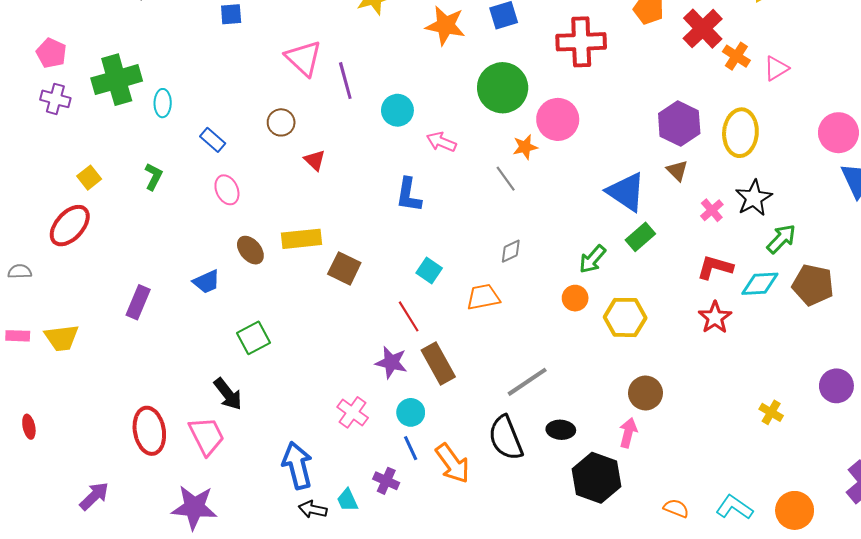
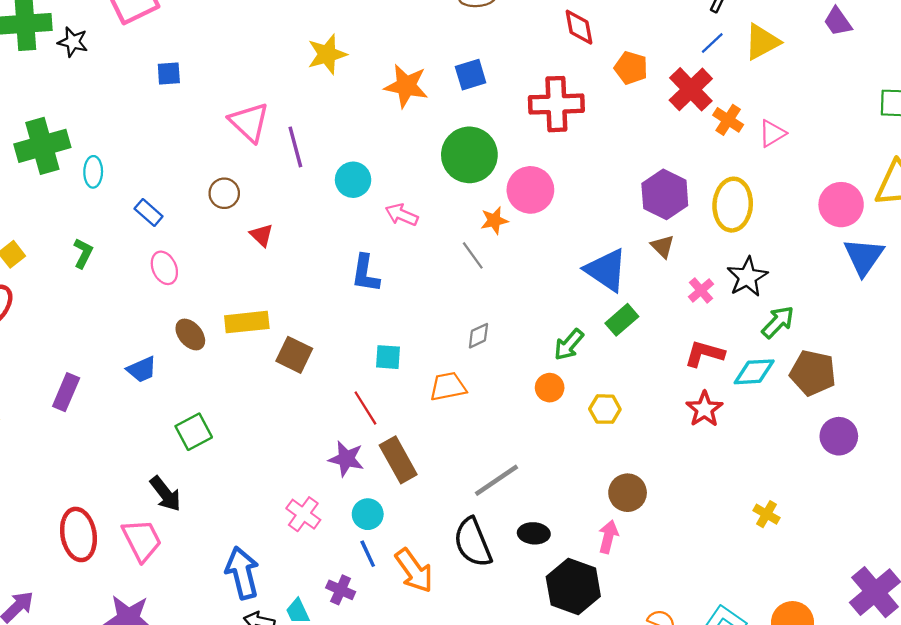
cyan square: (429, 270) -> (388, 357), turned -30
yellow hexagon: (625, 317) -> (605, 409), size x0.7
purple circle: (836, 386) -> (839, 436), moved

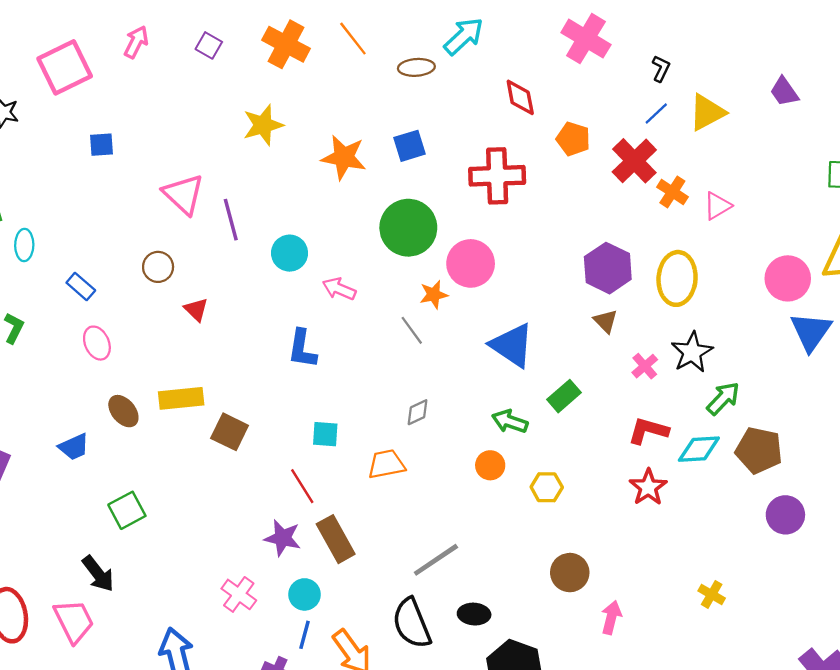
blue triangle: (606, 270) -> (512, 345), moved
green arrow: (569, 345) -> (510, 421), turned 68
pink arrow: (608, 537) -> (611, 618), moved
blue line: (368, 554) -> (305, 635), turned 40

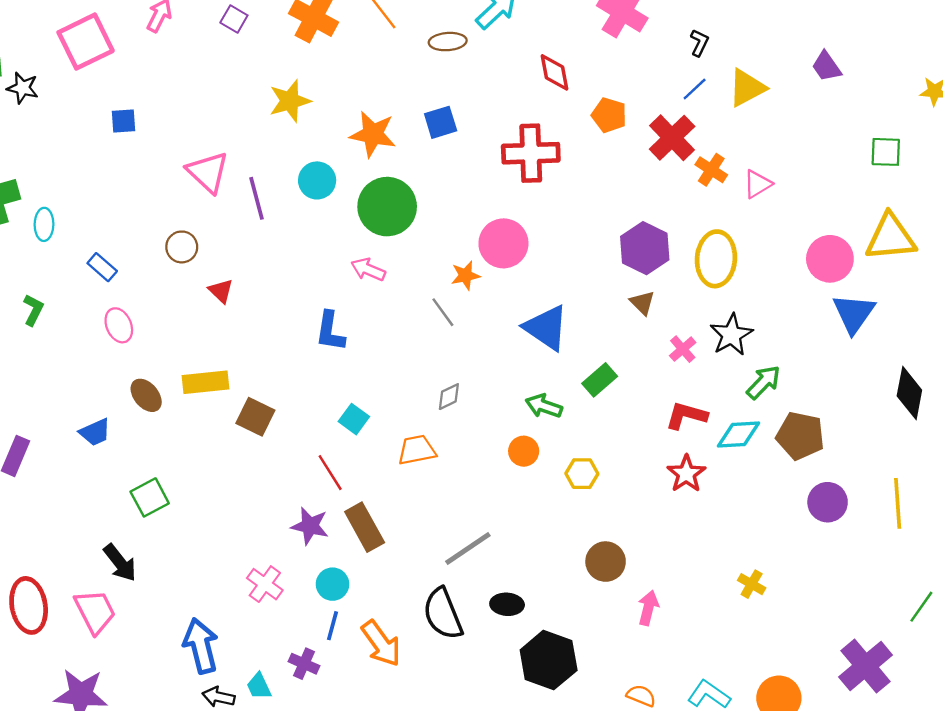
green circle: (408, 228) -> (387, 207), moved
cyan circle: (290, 253) -> (317, 180), moved
cyan square: (325, 434) -> (354, 419), turned 32

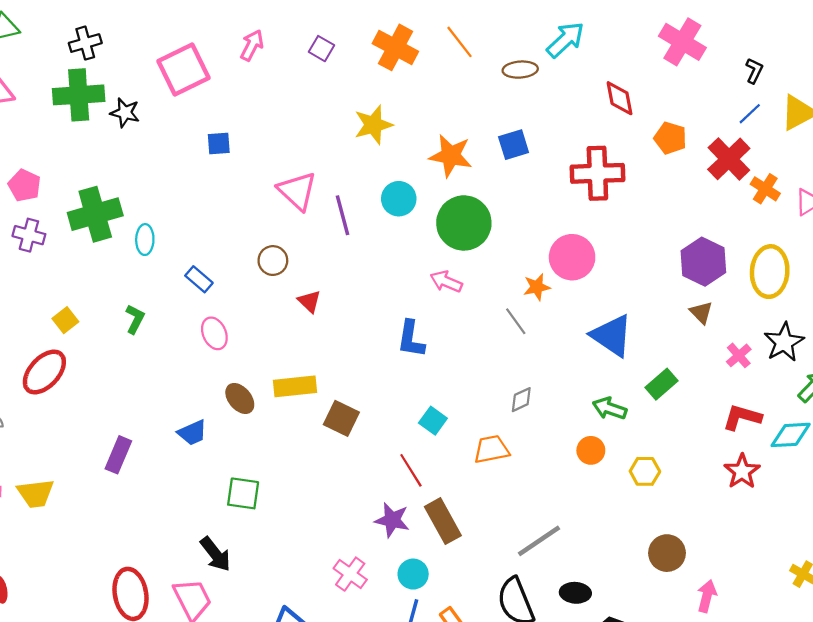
green square: (150, 497) -> (243, 493), turned 36

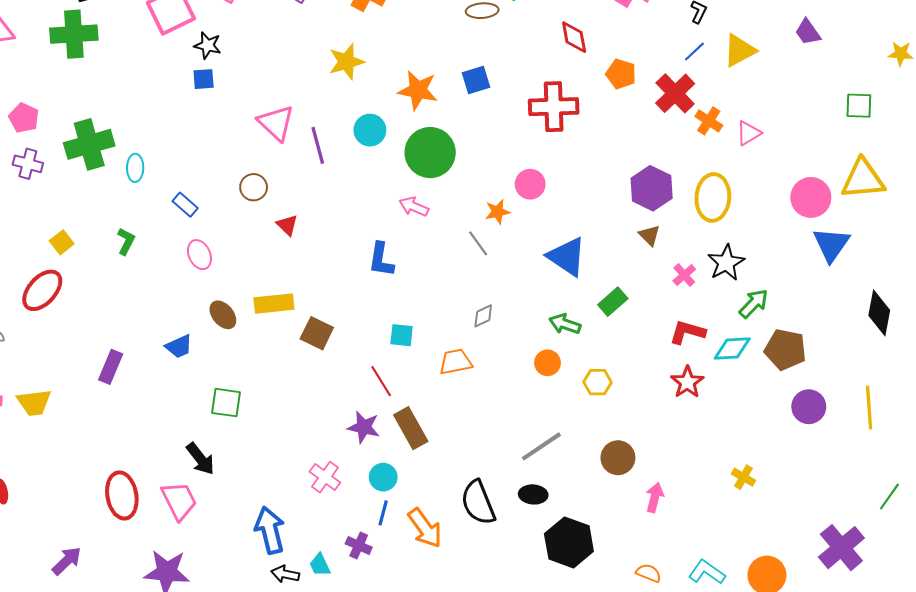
black star: (125, 113) -> (208, 45), moved
pink circle: (572, 257) -> (530, 184), size x0.7
cyan square: (433, 421) -> (402, 335), turned -30
gray line: (539, 541) -> (541, 446), moved

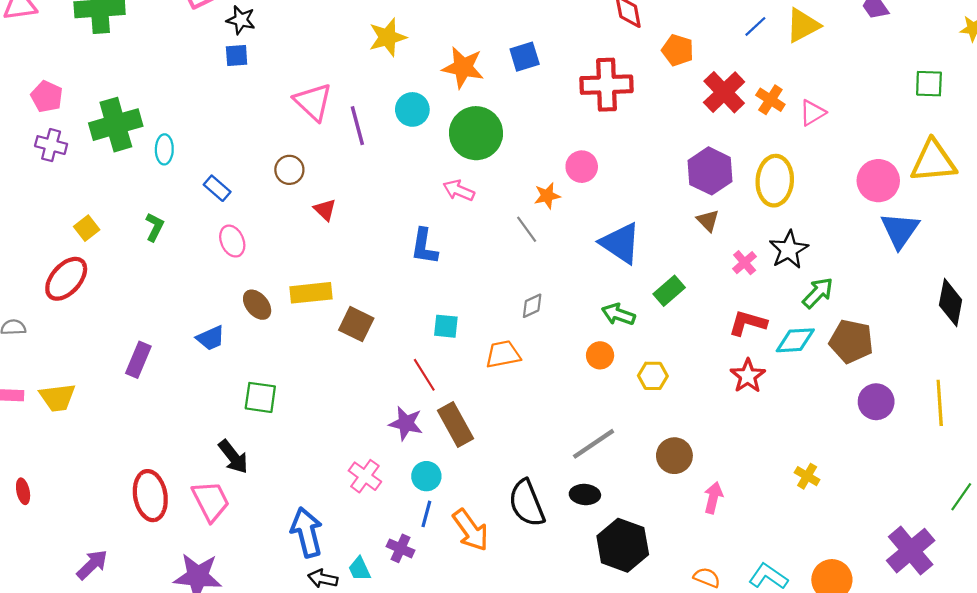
red cross: (675, 93) -> (724, 92), moved

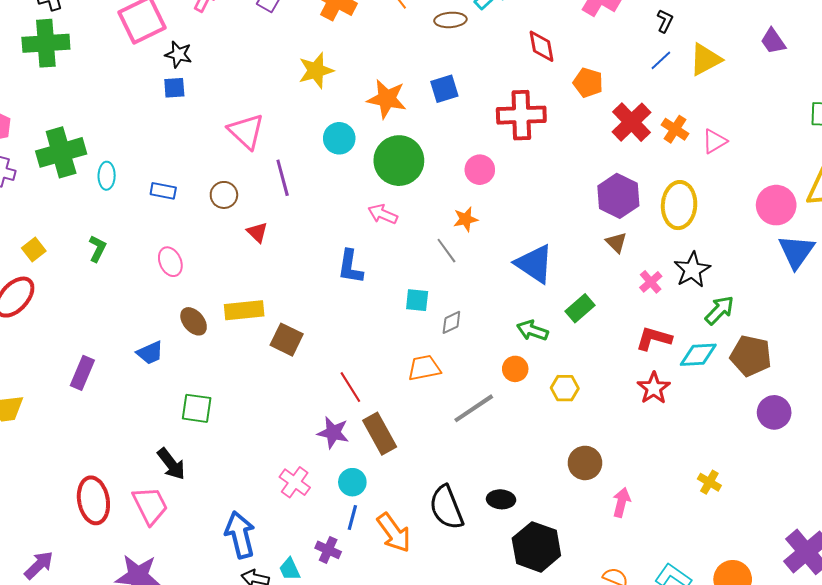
purple line: (357, 126) -> (283, 178), moved
pink circle: (582, 167) -> (480, 170), moved
blue rectangle: (217, 188) -> (163, 191), moved, turned -30
cyan square: (446, 326) -> (417, 300), moved
gray line: (594, 444) -> (474, 408), moved

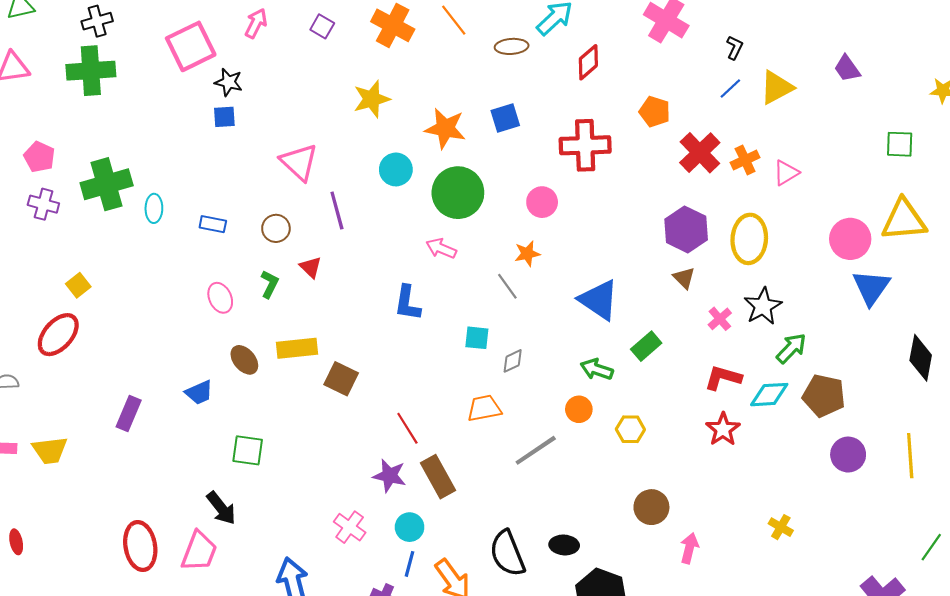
red diamond: (541, 46) -> (588, 62), moved, turned 60
orange cross: (675, 129) -> (745, 160), turned 32
green L-shape: (97, 249) -> (270, 284), moved
pink trapezoid: (150, 505) -> (199, 551), turned 48

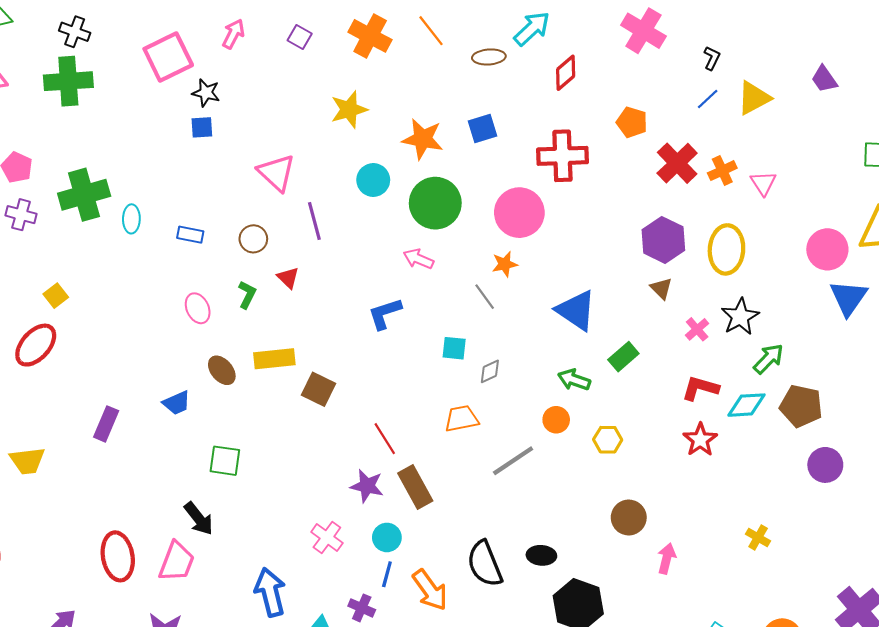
black cross: (97, 21) -> (75, 32), turned 36
pink triangle: (786, 173) -> (763, 183), turned -32
pink circle: (542, 202) -> (519, 213), size x1.6
blue L-shape: (407, 303) -> (385, 314), turned 63

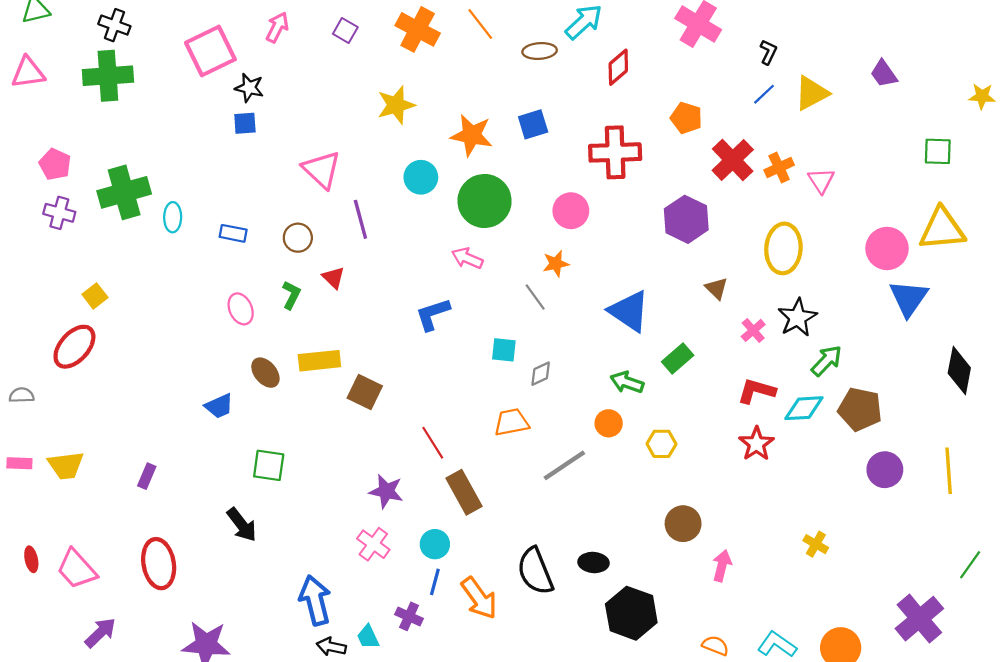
pink circle: (519, 213) -> (571, 211), size x0.7
purple hexagon: (663, 240) -> (686, 219), moved
purple rectangle: (106, 424) -> (147, 476), moved, size x0.7
purple star: (367, 486) -> (386, 491), moved
pink trapezoid: (177, 562) -> (77, 569), moved, turned 117

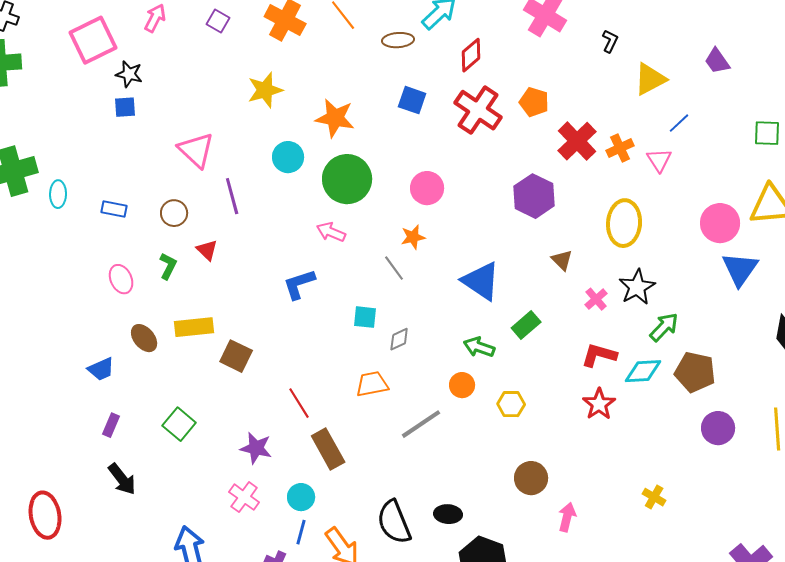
blue line: (764, 94) -> (679, 123), moved
blue square: (533, 124) -> (412, 100), moved, turned 36
red cross: (615, 152) -> (478, 110), moved, turned 36
green square: (269, 465) -> (179, 424), moved, turned 32
purple rectangle: (147, 476) -> (111, 425), moved

